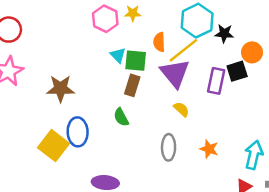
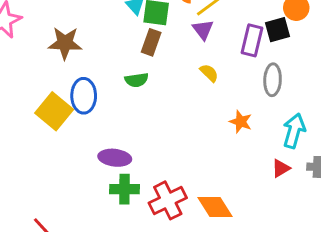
purple triangle: (175, 73) -> (203, 30), size x0.6
green semicircle: (121, 117) -> (137, 80), turned -72
gray ellipse: (169, 147) -> (273, 80), moved

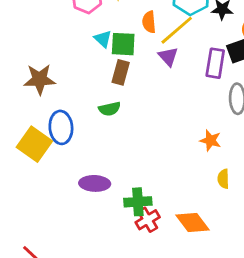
yellow semicircle: (209, 73) -> (223, 179), moved, turned -132
green cross: (124, 189) -> (138, 202), moved
red cross: (168, 200) -> (148, 220), size x0.7

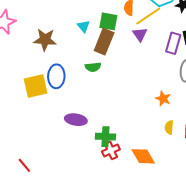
cyan triangle: (103, 39) -> (84, 26), moved
brown rectangle: (121, 72) -> (104, 42), size x1.4
yellow square: (34, 144) -> (36, 86), turned 35

